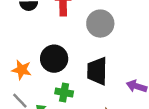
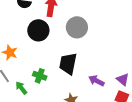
black circle: (54, 59) -> (38, 30), moved

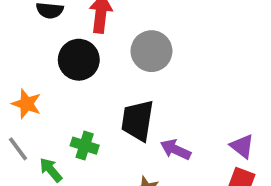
purple arrow: (96, 81) -> (176, 150), moved

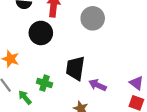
gray circle: (151, 51) -> (93, 18), moved

